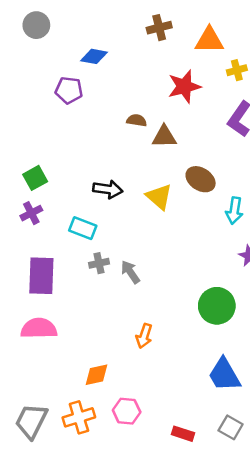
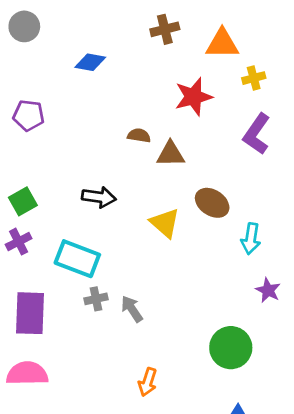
purple pentagon: (69, 90) -> (29, 115), moved
black arrow: (108, 189) -> (99, 197), moved
cyan rectangle: (83, 228) -> (77, 259), size x1.4

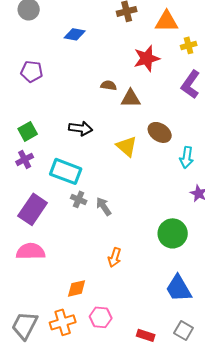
gray cross: (96, 299) -> (79, 199), turned 35
purple rectangle: (30, 313) -> (33, 209), turned 32

